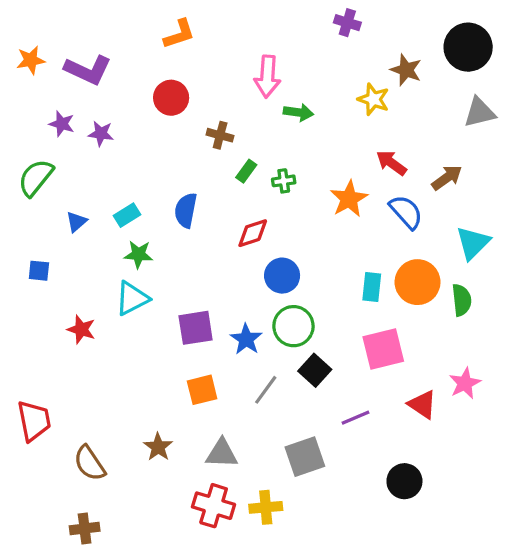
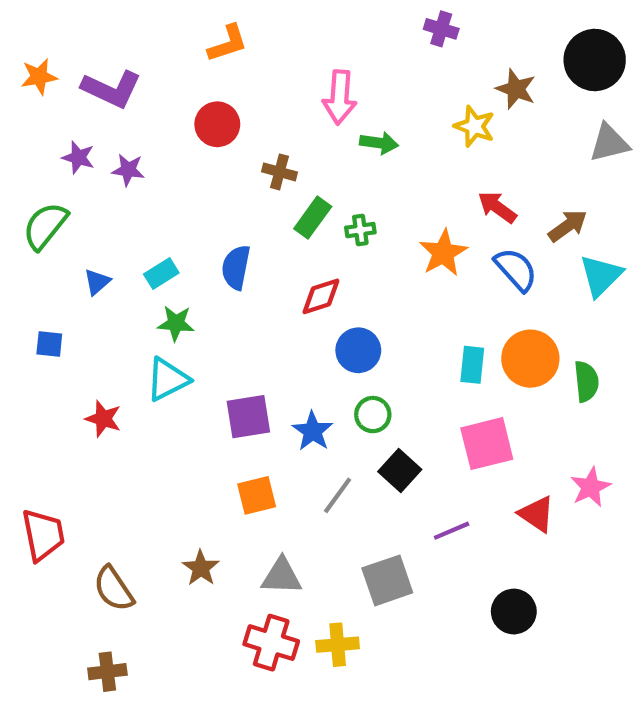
green rectangle: (246, 171) -> (313, 218), size x1.4
cyan triangle: (473, 243) -> (601, 276), moved
green circle: (293, 326) -> (373, 415), size x0.7

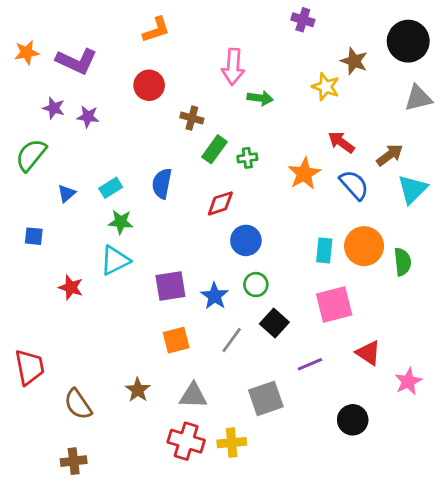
pink star: (591, 487) -> (408, 381), moved

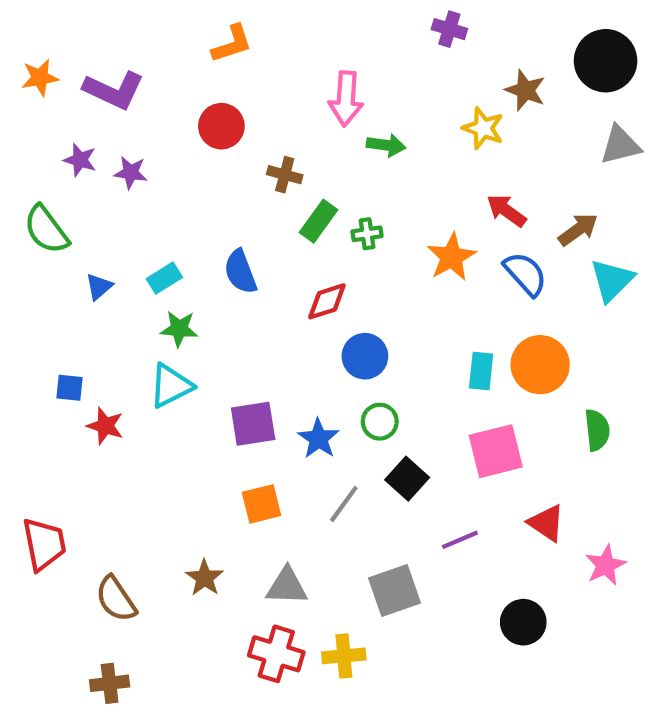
green semicircle: (31, 155) -> (46, 230), turned -76
blue semicircle: (162, 183) -> (240, 272), turned -32
blue square: (34, 236) -> (69, 388), moved
green semicircle: (403, 262) -> (597, 430), moved

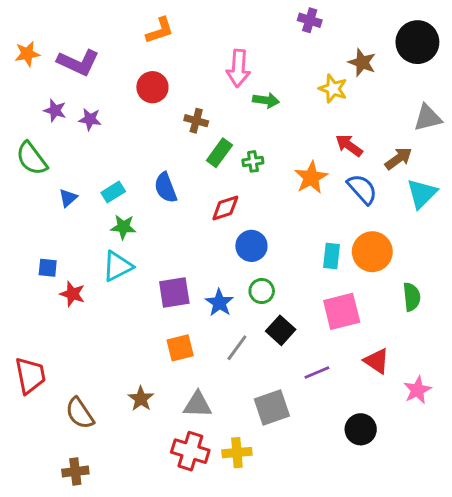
gray triangle: (620, 145) -> (428, 118), moved

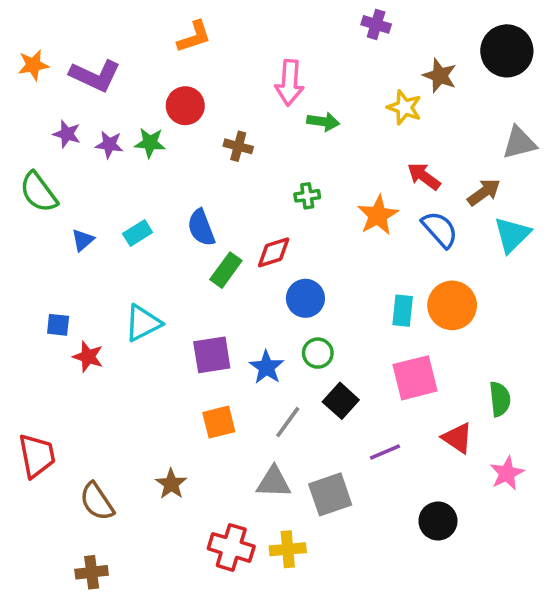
green rectangle: (219, 153) -> (226, 270), moved
green star: (123, 227) -> (150, 143), moved
green semicircle: (412, 297) -> (500, 399), moved
gray triangle: (198, 405) -> (274, 482), moved

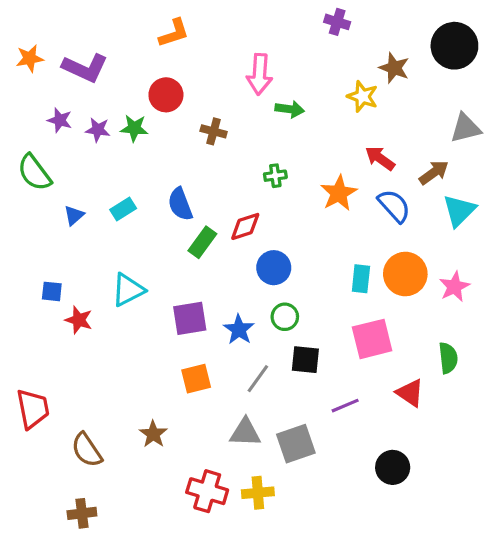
black square: (341, 401) -> (305, 360), turned -36
pink star: (507, 473) -> (454, 287), moved

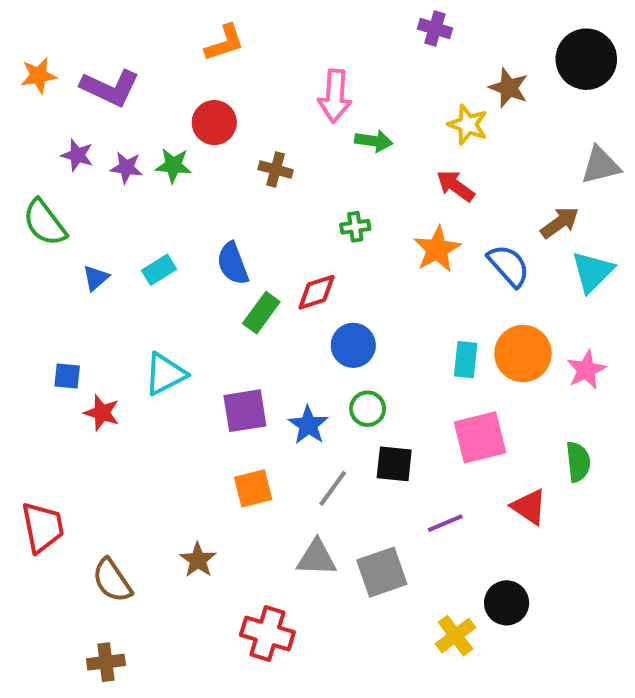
red arrow: (380, 158) -> (455, 186), moved
yellow cross: (258, 493) -> (455, 636), moved, turned -32

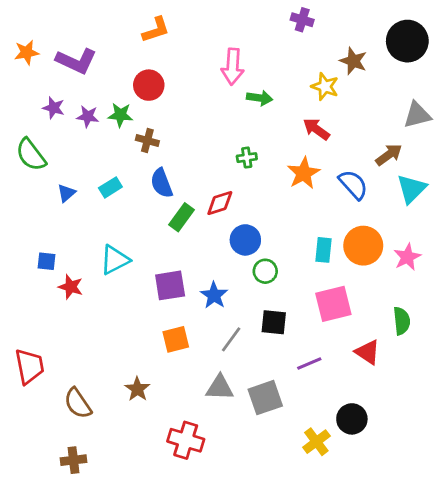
brown cross: (276, 170) -> (147, 141), moved
green circle: (368, 409) -> (265, 271), moved

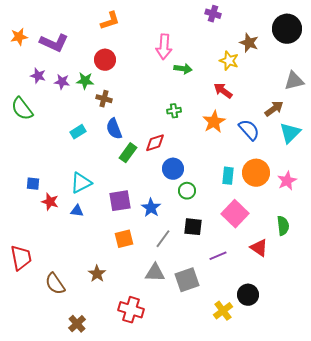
blue triangle: (66, 193) -> (77, 211), moved, turned 48
pink square: (333, 304) -> (235, 214), turned -32
brown cross: (73, 460) -> (77, 324), moved, turned -36

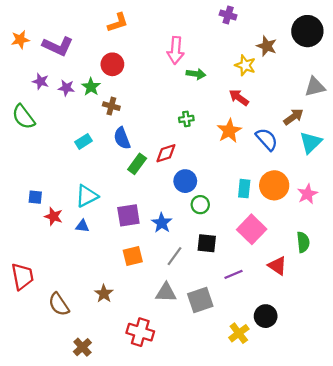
green star: (85, 81) -> (91, 87), turned 30

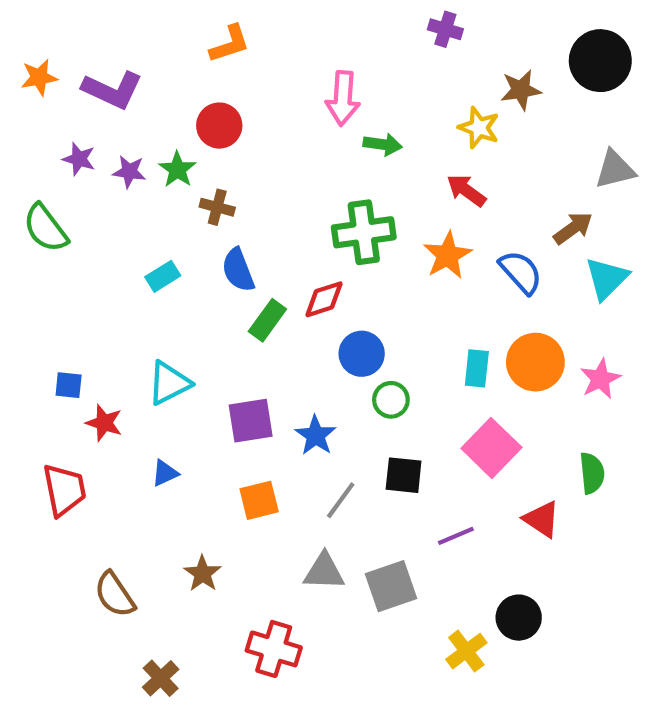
brown star: (267, 46) -> (521, 90), turned -30
green cross: (186, 119) -> (364, 232), size x2.0
blue triangle: (82, 226) -> (165, 473), moved, turned -32
red trapezoid: (22, 276) -> (64, 490), moved

